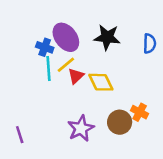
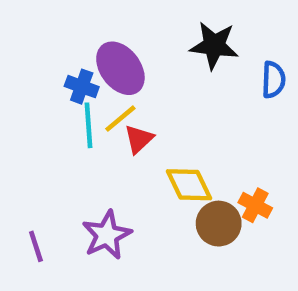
black star: (107, 37) -> (214, 45), moved
yellow diamond: (101, 82) -> (189, 185), moved
purple star: (81, 128) -> (107, 235), moved

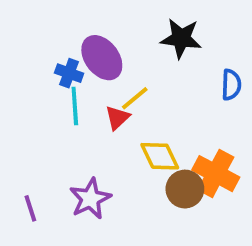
blue semicircle: (273, 80) -> (231, 85), moved
yellow line: (120, 119) -> (135, 98), moved
orange cross: (255, 205) -> (216, 174), size x1.6

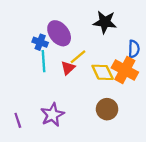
yellow diamond: (160, 156) -> (103, 72), moved
orange cross: (216, 174) -> (125, 70), moved

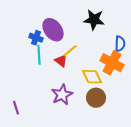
red triangle: (68, 68) -> (61, 61), turned -40
yellow diamond: (103, 72) -> (92, 77), moved
purple star: (52, 115) -> (62, 95), moved

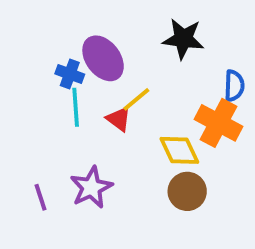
purple star: (62, 95) -> (91, 187), moved
purple line: (16, 108) -> (40, 197), moved

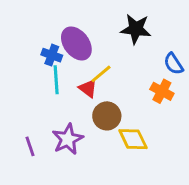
blue semicircle: (234, 86) -> (173, 64), turned 145
orange cross: (218, 123) -> (162, 91), size x0.7
yellow diamond: (179, 150) -> (133, 139), moved
brown circle: (187, 191) -> (107, 116), moved

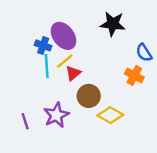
yellow line: (101, 74) -> (65, 61), moved
red triangle: (88, 88) -> (73, 73), turned 42
yellow diamond: (133, 139) -> (110, 115), turned -35

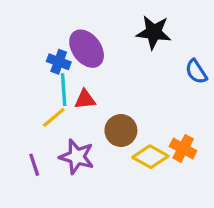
yellow line: (65, 61) -> (54, 117), moved
red triangle: (73, 73) -> (85, 99), moved, turned 35
orange cross: (134, 76) -> (183, 148), moved
purple star: (56, 115) -> (77, 157), turned -30

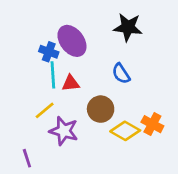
blue semicircle: (196, 72) -> (121, 74), moved
yellow line: (54, 117) -> (45, 110), moved
purple line: (34, 165) -> (27, 158), moved

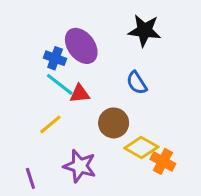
cyan line: (53, 75) -> (60, 84), turned -48
orange cross: (152, 124) -> (163, 161), moved
purple star: (64, 131) -> (80, 166), moved

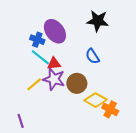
purple star: (80, 166) -> (54, 79), moved

